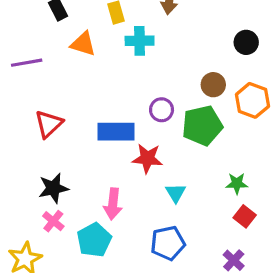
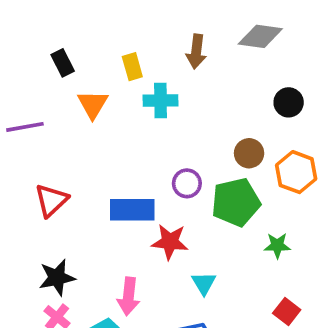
orange triangle: (83, 44) -> (93, 104), turned 44
green star: (237, 183) -> (277, 246), moved

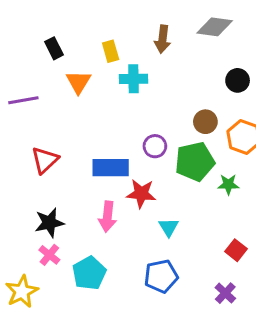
green star: (277, 246) -> (228, 184), moved
pink arrow: (128, 296) -> (108, 217), moved

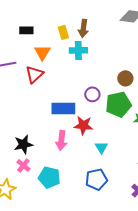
brown arrow: (163, 39) -> (83, 28), moved
black rectangle: (54, 48) -> (26, 30), turned -64
red triangle: (45, 160) -> (34, 74), moved
cyan pentagon: (89, 273) -> (49, 177), turned -30

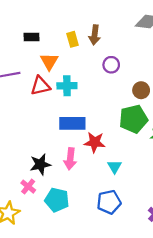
cyan cross: (78, 50) -> (67, 86), moved
red triangle: (34, 74) -> (40, 86), turned 30
purple circle: (92, 94) -> (111, 65), moved
black star: (23, 144) -> (40, 164), moved

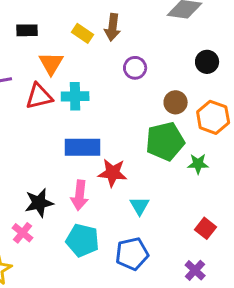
yellow rectangle: (72, 39) -> (83, 33), turned -40
cyan pentagon: (57, 200) -> (83, 240), moved

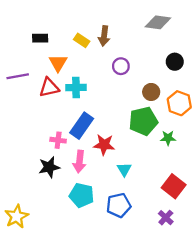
blue rectangle: (83, 147) -> (82, 126), turned -55
red square: (206, 228) -> (174, 186), size x1.5
pink cross: (23, 233) -> (58, 140), moved, turned -32

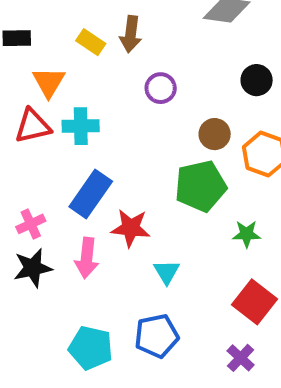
green star: (168, 138) -> (247, 234), moved
pink cross: (58, 140) -> (31, 224), moved, turned -32
cyan pentagon: (82, 195) -> (91, 348), moved

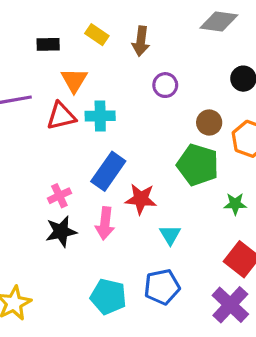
yellow rectangle: (91, 42) -> (97, 35), moved
green pentagon: (201, 186) -> (198, 165), turned 30
purple cross: (241, 358) -> (230, 305), size x1.6

